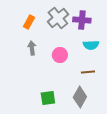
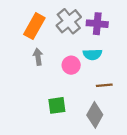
orange rectangle: (29, 22) -> (34, 26), size x1.5
cyan semicircle: (91, 45) -> (92, 54), moved
green square: (48, 98) -> (57, 105), moved

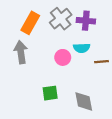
gray arrow: (38, 57) -> (21, 52), moved, size x1.5
brown line: (104, 85) -> (101, 62), moved
gray diamond: (95, 115) -> (84, 101), turned -40

